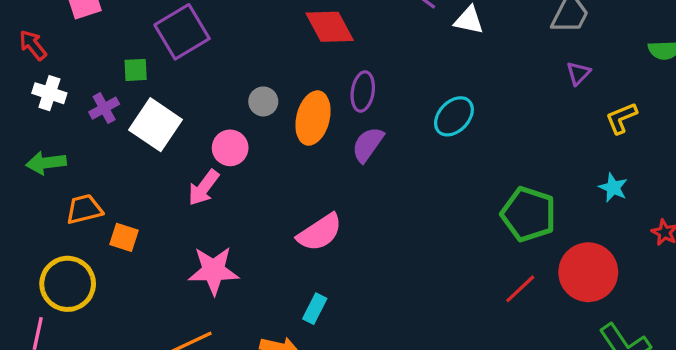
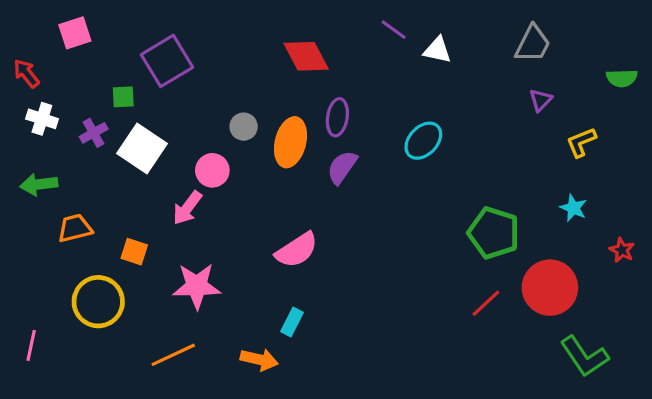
orange square: (124, 237) -> (134, 252), moved
yellow circle: (68, 284) -> (98, 302), moved

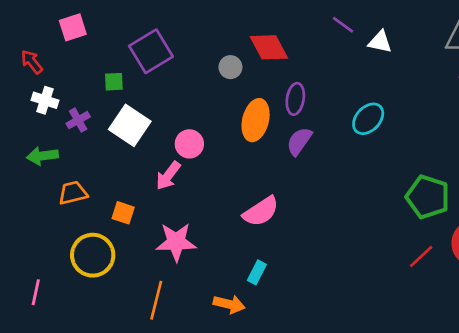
gray circle: (244, 127) -> (230, 67), moved
purple cross: (94, 133) -> (78, 120), moved
orange line: (173, 355) -> (156, 300), turned -51

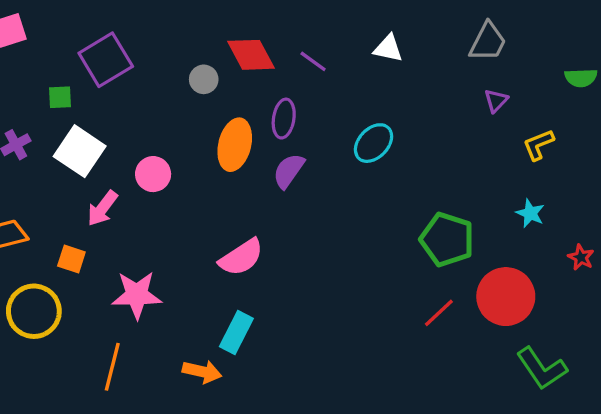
purple line: (343, 25) -> (313, 61), moved
pink arrow: (168, 176) -> (102, 208), moved
cyan rectangle: (257, 272) -> (236, 332), size x1.4

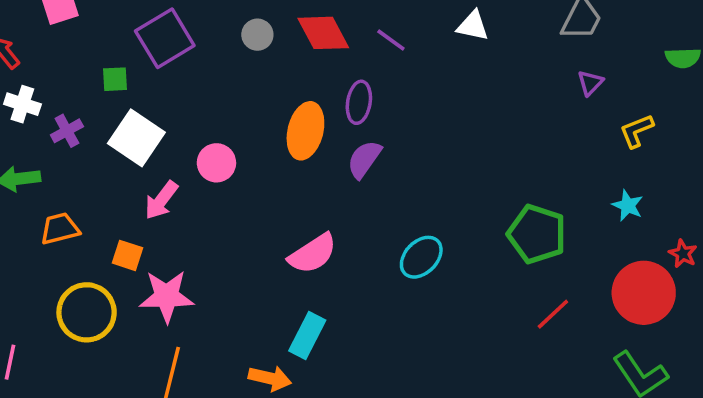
gray circle: (204, 79) -> (257, 35), moved
cyan ellipse: (374, 143) -> (421, 257), moved
pink star: (137, 295) -> (167, 296), moved
red circle: (506, 297) -> (644, 293), moved
red line: (439, 313) -> (553, 314), moved

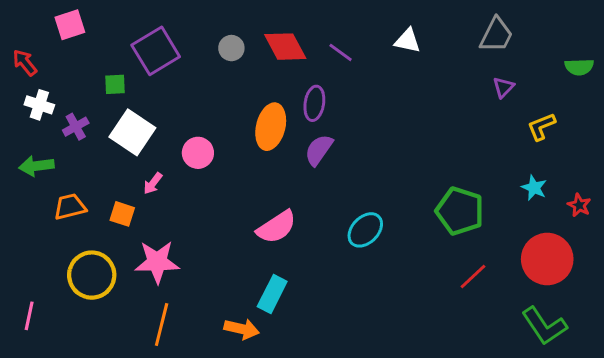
pink arrow: (161, 200) -> (153, 183), size x0.7
red star: (683, 254) -> (579, 205), moved
orange square: (127, 255) -> (122, 214), moved

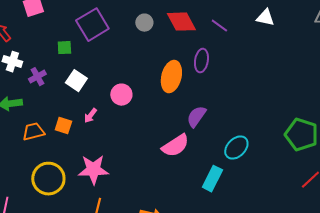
white square: (132, 132) -> (76, 81), size x0.7
purple semicircle: (319, 150) -> (196, 117), moved
orange square: (122, 214) -> (63, 126), moved
cyan rectangle: (272, 294) -> (212, 179), moved

